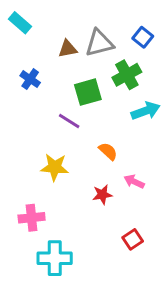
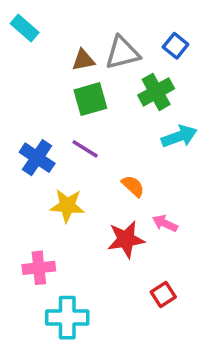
blue cross: (30, 79) -> (37, 158), moved, size x1.4
green square: (88, 92) -> (90, 99), moved
red star: (102, 195) -> (126, 239), size x1.5

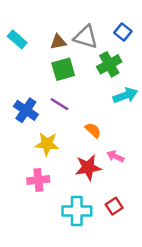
cyan rectangle: (25, 28) -> (17, 39), moved
gray triangle: (122, 53) -> (86, 37), turned 30
pink cross: (39, 268) -> (38, 180), moved
cyan cross: (67, 318) -> (77, 211), moved

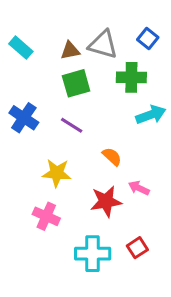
green cross: (109, 64) -> (131, 77), turned 30
blue cross: (26, 110) -> (24, 118), moved
pink cross: (38, 180) -> (46, 216), turned 30

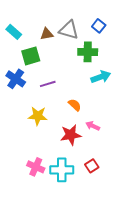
green square: (76, 83) -> (31, 56), moved
purple line: (72, 125) -> (48, 84), turned -49
pink cross: (46, 216) -> (36, 167), moved

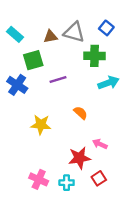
purple line: (48, 84) -> (58, 79), moved
pink arrow: (93, 126) -> (100, 144), moved
red star: (71, 135) -> (79, 158), moved
cyan cross: (62, 170) -> (67, 183), size x0.6

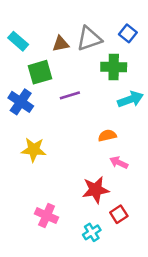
gray triangle: (74, 32) -> (89, 39), turned -35
orange semicircle: (81, 113) -> (107, 135), moved, turned -56
yellow star: (41, 125) -> (34, 150), moved
pink arrow: (100, 144) -> (119, 163), moved
cyan cross: (67, 183) -> (92, 232), moved, turned -32

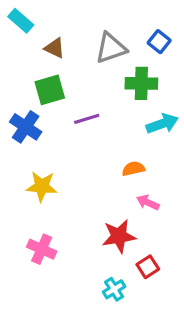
cyan rectangle: (18, 41) -> (21, 21), moved
brown triangle: (61, 44) -> (55, 48), moved, turned 36
pink cross: (47, 216) -> (42, 249), moved

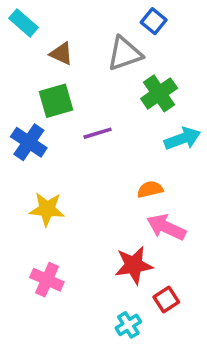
blue square: (159, 42) -> (154, 21), moved
green cross: (141, 83) -> (159, 93), turned -36
pink arrow: (148, 202) -> (166, 227), size x1.5

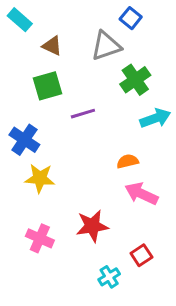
blue cross: (29, 142) -> (24, 140), moved
red star: (134, 265) -> (92, 226), moved

